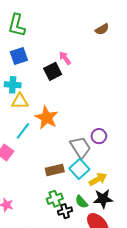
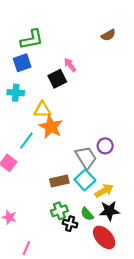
green L-shape: (17, 25) -> (32, 39), moved, turned -115
yellow triangle: (20, 101) -> (42, 110), moved
black cross: (65, 211) -> (70, 224), turned 32

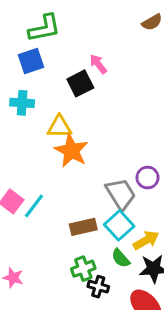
cyan line: (26, 141) -> (34, 206), moved
green semicircle: (87, 214) -> (121, 258), moved

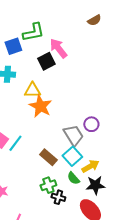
green L-shape: (44, 28) -> (33, 32), moved
pink arrow: (98, 64) -> (58, 48), size x1.5
brown rectangle: (83, 227) -> (48, 157), turned 54

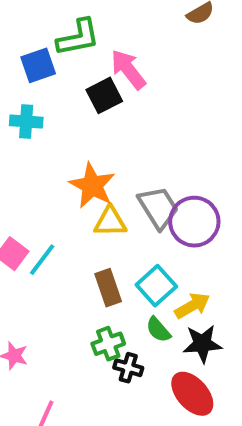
yellow triangle: (32, 90) -> (110, 222), moved
purple circle: (91, 124) -> (194, 222), size x1.6
gray trapezoid: (73, 135) -> (158, 208), moved
brown rectangle: (48, 157) -> (108, 288), turned 30

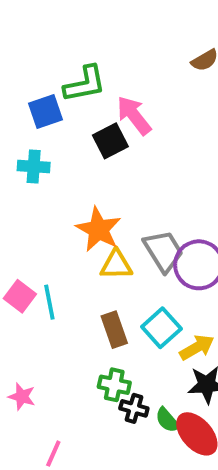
cyan line: (42, 260) -> (49, 302), turned -48
green semicircle: (158, 330) -> (167, 420), moved
green cross: (108, 344) -> (114, 385), turned 32

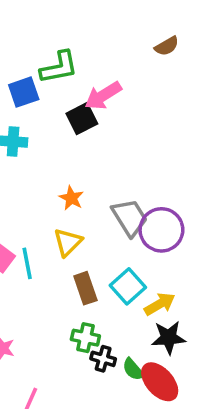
pink arrow: (134, 115) -> (103, 96), turned -84
orange star: (99, 229) -> (71, 198), size x0.6
yellow triangle: (116, 265) -> (68, 242), moved, turned -44

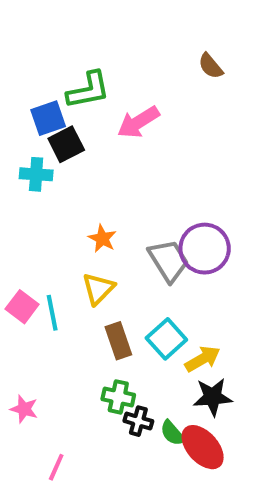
brown semicircle: (167, 46) -> (211, 66), turned 80
black square: (82, 119) -> (66, 144), moved
purple circle: (161, 230) -> (205, 249), moved

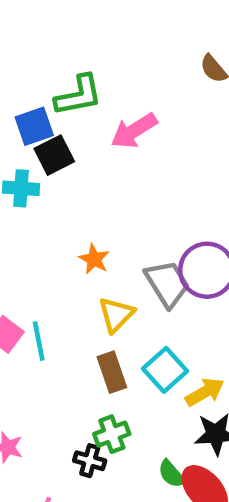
yellow triangle: (98, 289) -> (116, 315), moved
green cross: (118, 397) -> (112, 434), turned -32
black cross: (138, 421) -> (90, 461), moved

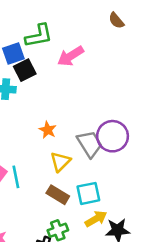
cyan square: (165, 370) -> (88, 193), turned 30
brown rectangle: (112, 372) -> (58, 195), turned -40
yellow arrow: (205, 392) -> (96, 219), moved

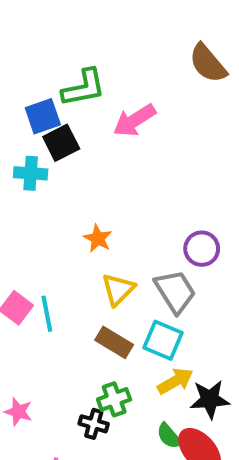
brown semicircle: (116, 21) -> (208, 63), size x1.5
purple circle: (113, 136) -> (202, 249), size x0.7
gray trapezoid: (90, 144) -> (175, 291), moved
cyan square: (88, 193) -> (163, 340), turned 35

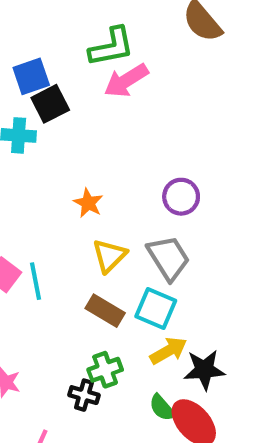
green L-shape: (84, 88) -> (111, 47), moved
purple circle: (202, 249) -> (181, 197), moved

